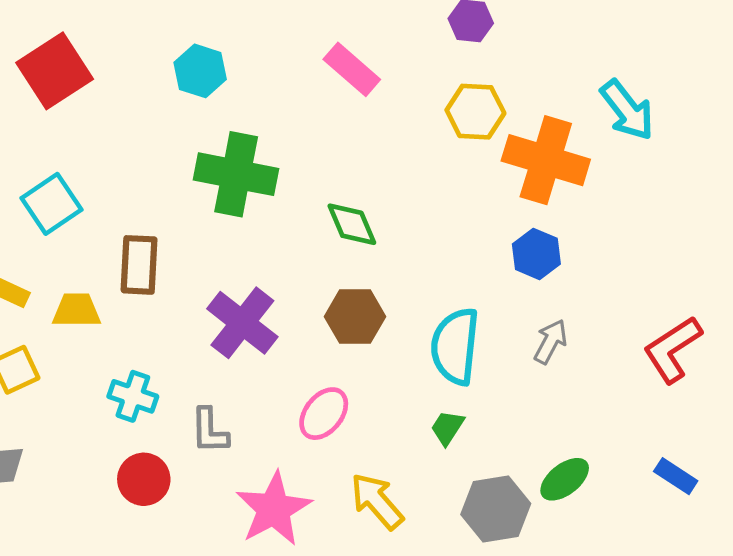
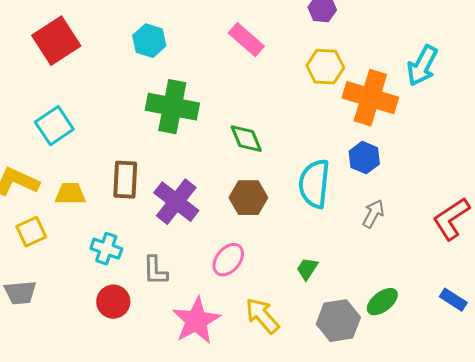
cyan arrow: (627, 110) -> (422, 66), turned 66
brown rectangle: (139, 265) -> (125, 180), moved
cyan semicircle: (455, 346) -> (314, 184), moved

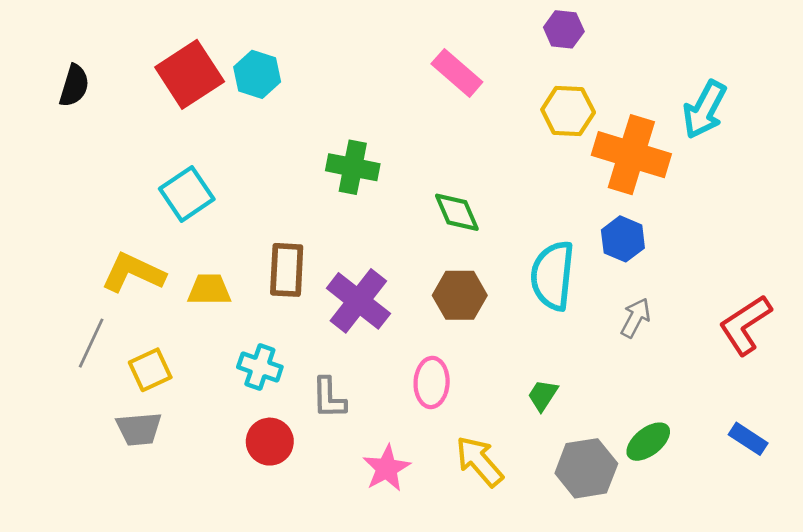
cyan hexagon: (149, 41) -> (257, 74), moved
green cross: (172, 107) -> (353, 167), size x0.7
yellow square: (31, 232) -> (150, 370), moved
pink ellipse: (228, 260) -> (432, 382), turned -36
pink star: (196, 321) -> (387, 468), size x0.7

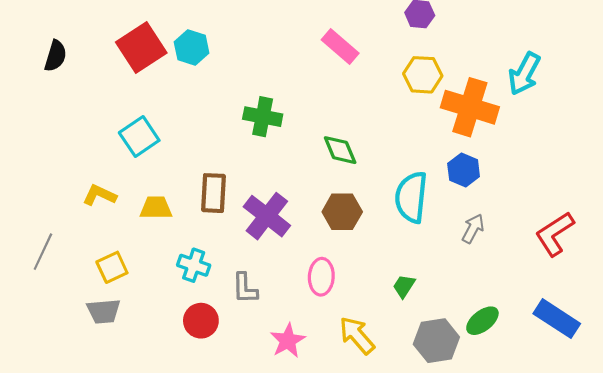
yellow L-shape: (133, 273) -> (99, 195), size x0.7
gray line: (91, 343) -> (43, 252), moved
blue rectangle: (748, 439) -> (557, 319), size x1.6

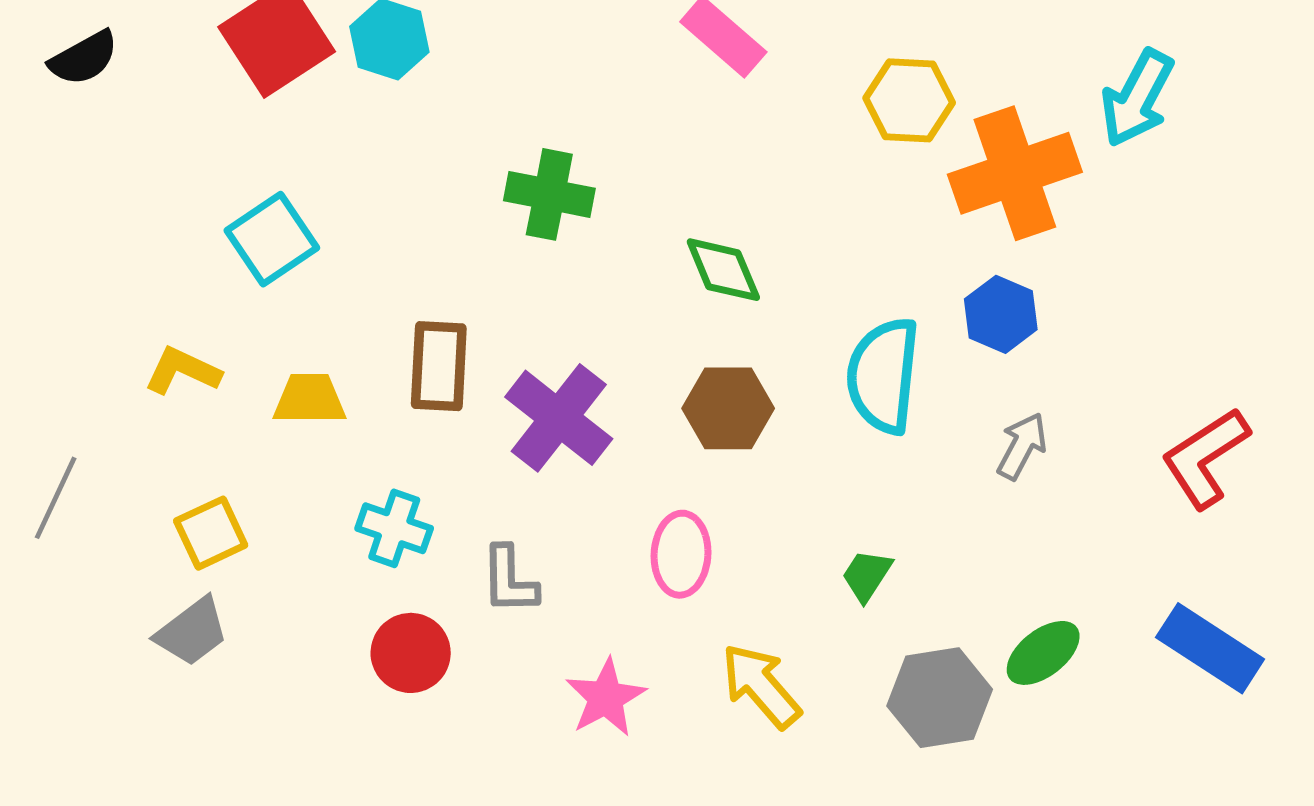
black semicircle: (55, 56) -> (84, 58), turned 44
orange cross: (470, 107) -> (1015, 173), turned -36
gray trapezoid: (104, 311) -> (192, 632), turned -32

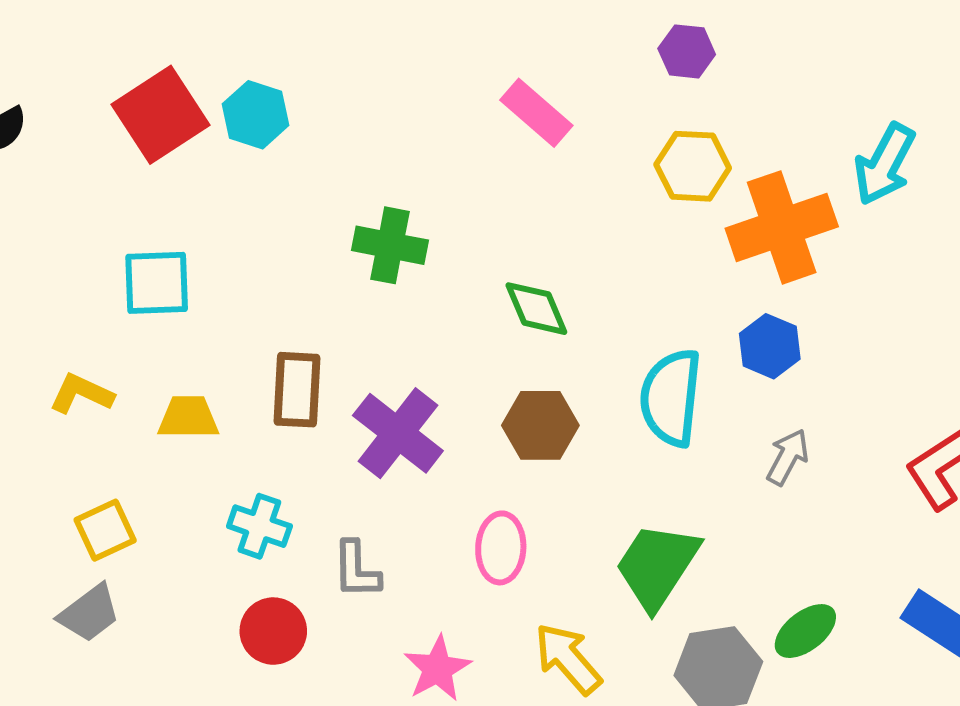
cyan square: (272, 239) -> (157, 283), turned 32
green trapezoid: (867, 575) -> (657, 566), size x2.0

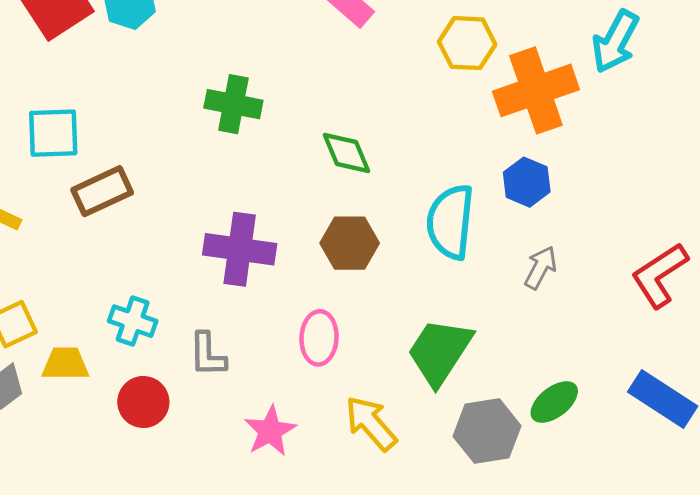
brown rectangle: (297, 390) -> (102, 191), moved, turned 62
yellow trapezoid: (188, 417) -> (65, 364), moved
purple cross: (398, 433) -> (240, 249), turned -30

